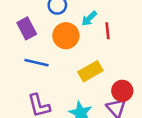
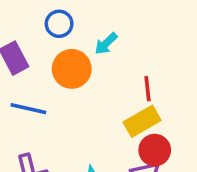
red line: (108, 31) -> (147, 89), moved
yellow rectangle: (90, 71) -> (142, 121), moved

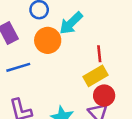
cyan arrow: (106, 44) -> (71, 23), size x1.5
blue line: (28, 109) -> (18, 67), turned -30

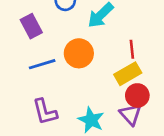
orange circle: (48, 40) -> (79, 53), moved

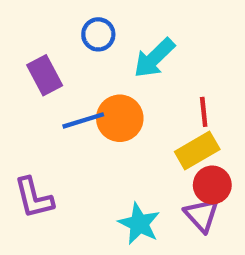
blue line: (42, 64) -> (83, 120), moved
purple L-shape: (45, 112) -> (34, 198), moved

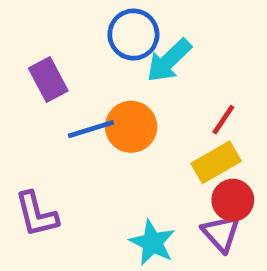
blue circle: (98, 34) -> (133, 35), moved, size x1.4
red line: (204, 112) -> (223, 120), turned 40

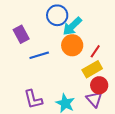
orange circle: (131, 127) -> (72, 45), moved
purple L-shape: (36, 214) -> (33, 99), moved

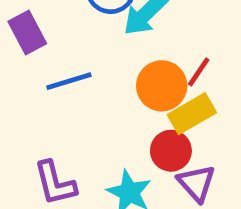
orange circle: (72, 45) -> (162, 86), moved
red circle: (99, 85) -> (171, 151), moved

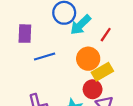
purple rectangle: (27, 32) -> (25, 34), turned 30
red line: (199, 72) -> (106, 35), moved

